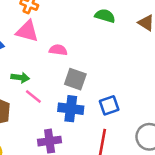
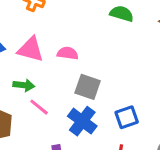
pink triangle: (27, 31) -> (30, 49), moved
blue cross: (71, 109) -> (82, 121), turned 30

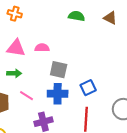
pink line: (39, 107) -> (26, 96), moved
blue cross: (82, 121) -> (58, 94), turned -30

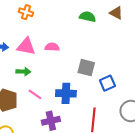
brown triangle: (110, 18) -> (116, 13), moved
gray square: (59, 70) -> (86, 68), moved
blue square: (88, 88) -> (107, 83), moved

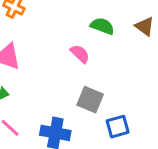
pink semicircle: (52, 47) -> (80, 54), moved, turned 32

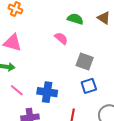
gray square: (90, 100) -> (85, 62), moved

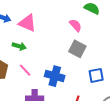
gray square: (85, 62) -> (77, 49), moved

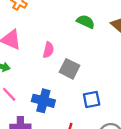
pink semicircle: (75, 25) -> (48, 50), moved, turned 56

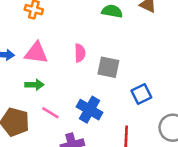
blue cross: (43, 101) -> (90, 110), turned 30

